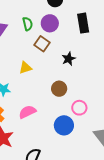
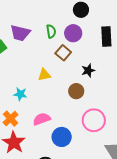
brown circle: (59, 89) -> (76, 91), moved
pink circle: (79, 108) -> (94, 120), size x1.5
blue circle: (64, 125) -> (62, 137), moved

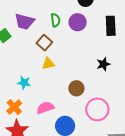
brown square: (63, 53) -> (44, 43), moved
black star: (88, 70) -> (103, 64), moved
brown circle: (76, 91) -> (76, 88), moved

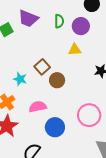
brown square: (44, 43) -> (42, 67), moved
yellow triangle: (48, 64) -> (75, 50), moved
brown circle: (76, 88) -> (57, 80), moved

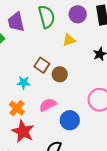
purple trapezoid: (28, 18) -> (16, 22), turned 70
green semicircle: (59, 21) -> (47, 17), size x1.6
purple circle: (81, 26) -> (78, 14), moved

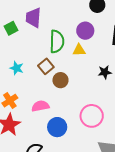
purple circle: (78, 14) -> (85, 31), moved
green semicircle: (47, 17) -> (57, 41), moved
cyan star: (24, 83) -> (17, 68), moved

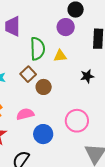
purple circle: (85, 31) -> (66, 27), moved

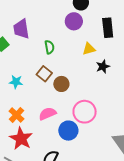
green semicircle: (37, 49) -> (49, 47), size x0.6
yellow triangle: (60, 56) -> (89, 49), moved
pink circle: (77, 121) -> (85, 112), moved

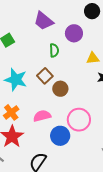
purple circle: (74, 21) -> (74, 33), moved
purple trapezoid: (21, 29) -> (44, 21), moved, turned -50
cyan star: (16, 82) -> (16, 80), size x1.6

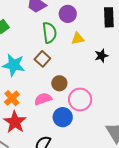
green semicircle: (54, 50) -> (49, 33), size x1.5
yellow triangle: (93, 58) -> (78, 39), moved
brown circle: (60, 89) -> (59, 83), moved

